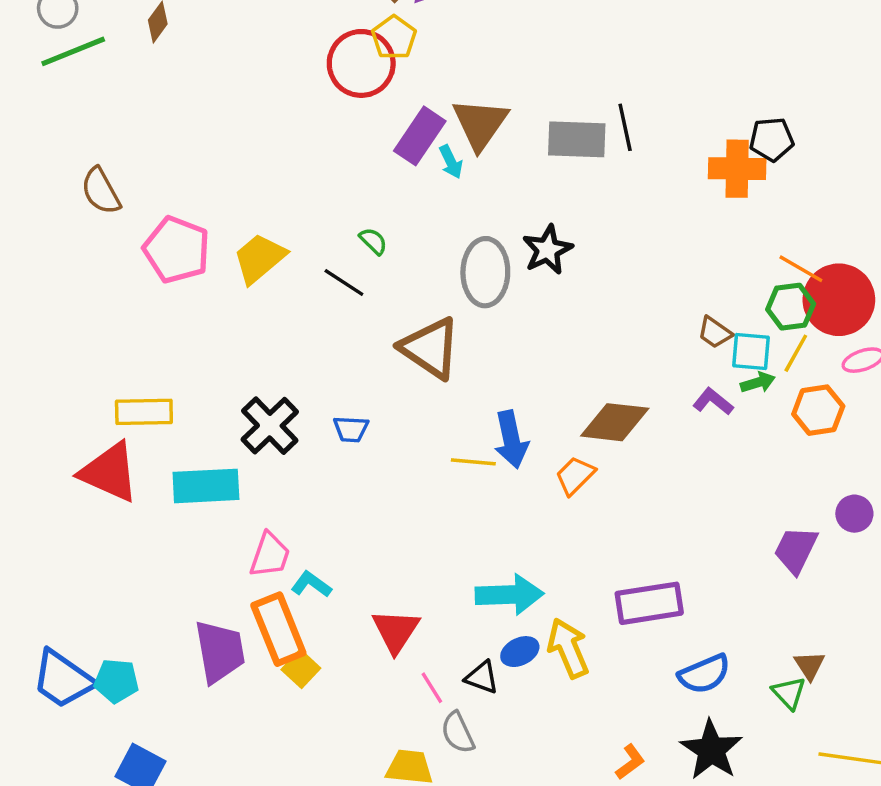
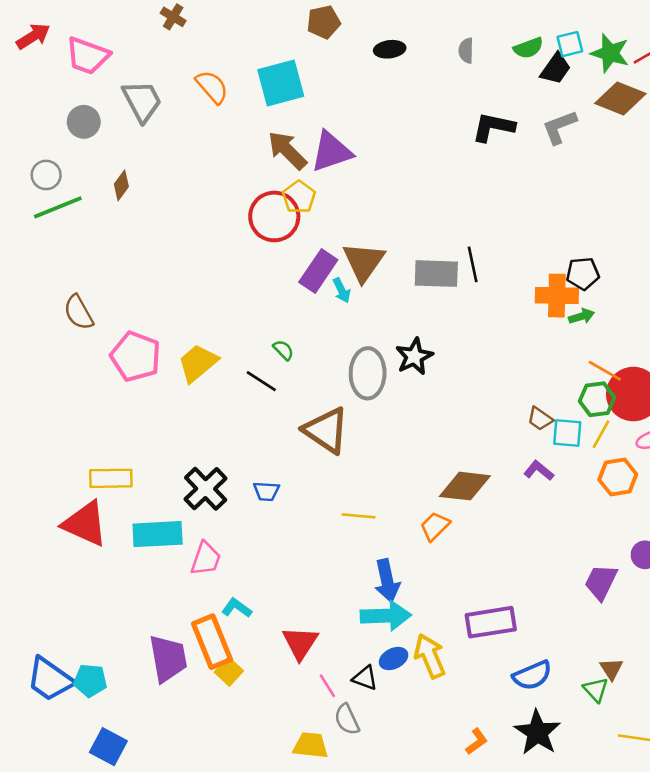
green arrow: (758, 383) -> (581, 316), moved
blue arrow: (511, 439) -> (387, 581), moved
pink trapezoid: (270, 555) -> (206, 559), moved

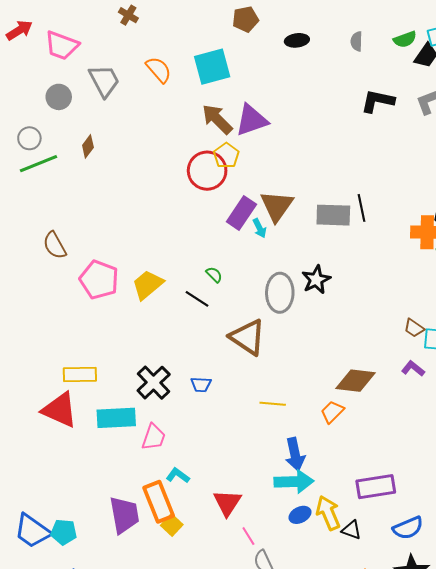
black triangle: (365, 678) -> (351, 530), moved

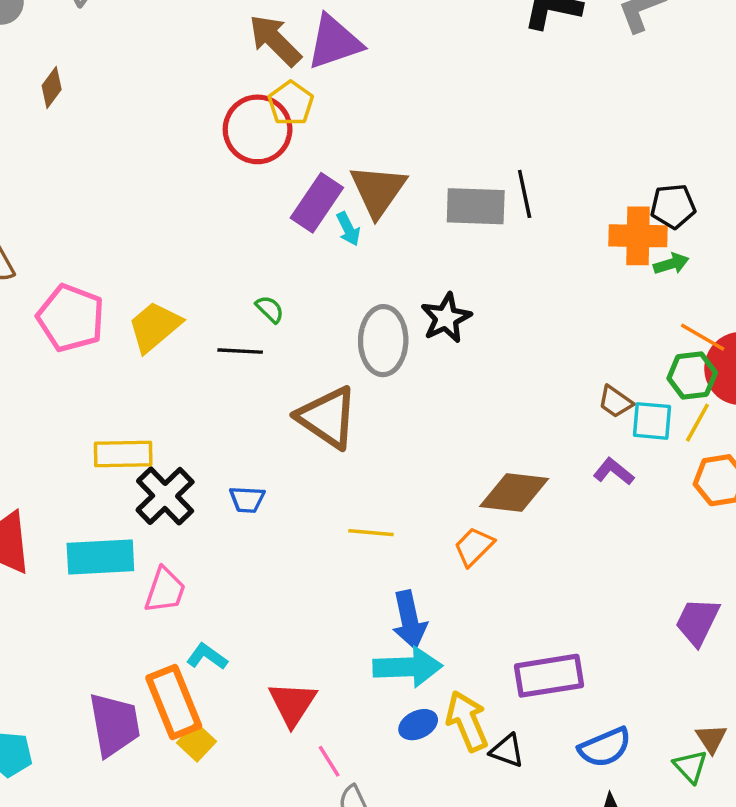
black line: (197, 299) -> (240, 351), turned -30
yellow rectangle: (80, 375) -> (123, 454), moved

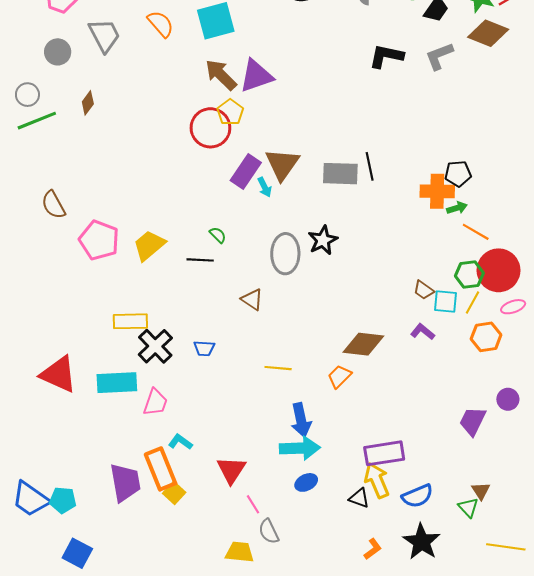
orange line: (703, 337) -> (476, 232), moved
brown triangle: (327, 417) -> (252, 299), size x0.6
yellow arrow: (467, 721) -> (377, 480), moved

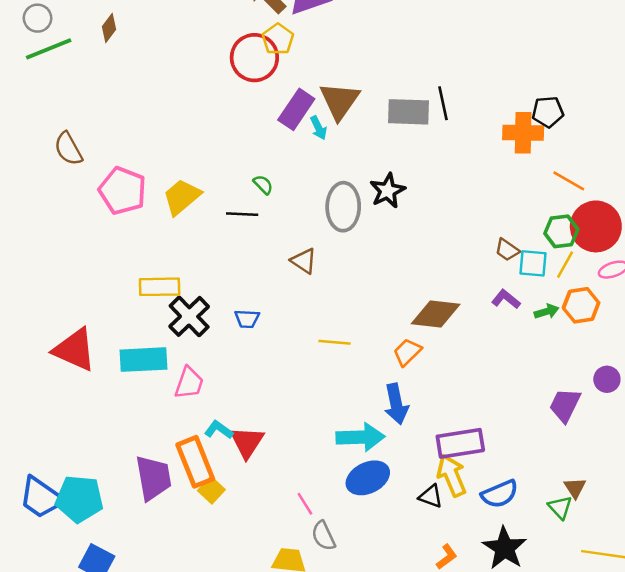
green arrow: (457, 208) -> (547, 311), moved
blue arrow: (301, 420) -> (396, 404), moved
red triangle: (231, 470) -> (247, 442), moved
blue ellipse: (306, 482) -> (368, 478), size x1.6
cyan pentagon: (63, 500) -> (79, 499), size x1.5

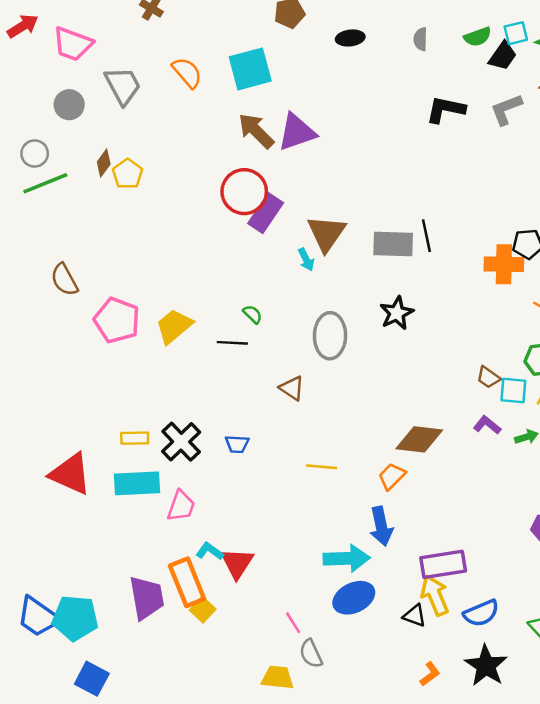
yellow pentagon: (278, 39) -> (128, 174), moved
purple rectangle: (296, 109) -> (266, 213), moved
black star: (388, 191) -> (397, 313), moved
yellow rectangle: (160, 287) -> (135, 438), moved, size x0.7

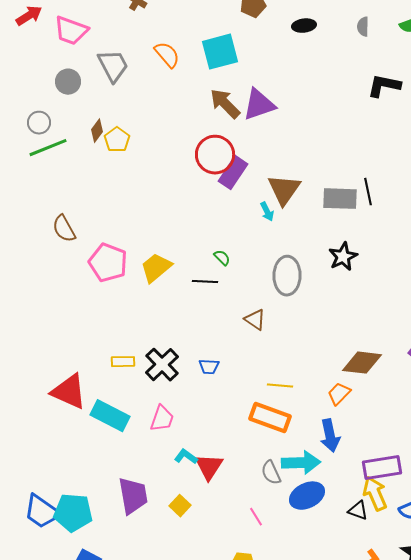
cyan rectangle: (137, 483) -> (110, 416), moved, turned 30
orange rectangle: (187, 582) -> (270, 418), moved, turned -48
gray semicircle: (311, 654) -> (271, 473), moved

